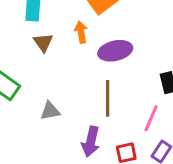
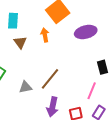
purple ellipse: (115, 51) -> (86, 32), moved
brown line: (108, 98) -> (50, 79), moved, turned 40

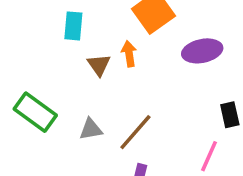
brown triangle: (20, 42) -> (99, 65), moved
gray triangle: (25, 87) -> (91, 129), moved

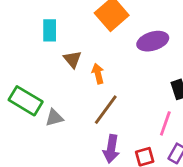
orange arrow: (129, 54) -> (98, 74), moved
gray triangle: (91, 129) -> (54, 118), moved

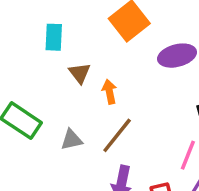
gray triangle: (54, 118) -> (72, 140), moved

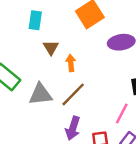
gray triangle: (72, 140) -> (40, 94), size x1.5

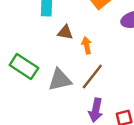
brown triangle: (51, 48) -> (65, 32), turned -42

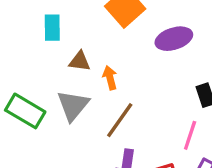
gray triangle: (60, 80) -> (73, 105), moved, turned -35

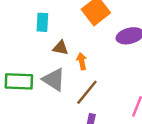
gray triangle: (73, 105) -> (54, 80), turned -40
green rectangle: (25, 111) -> (19, 81), turned -32

